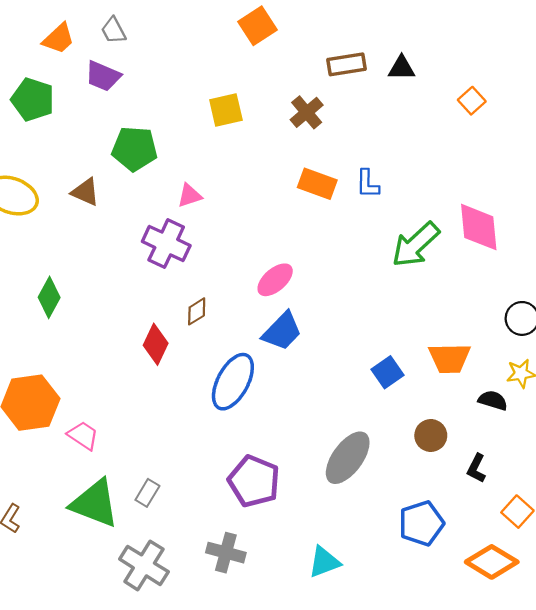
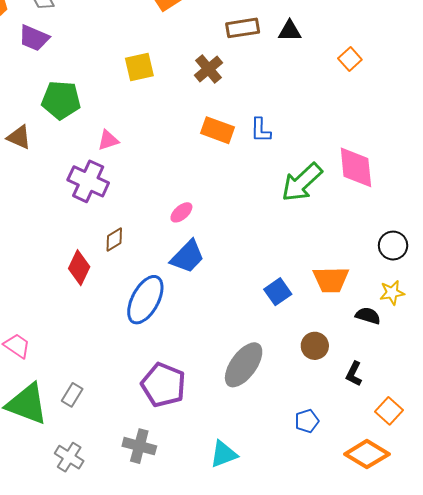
pink ellipse: (275, 280) -> (181, 212), size x0.7
blue pentagon: (421, 523) -> (307, 421), size x0.6
gray cross: (144, 565) -> (69, 457), size x0.7

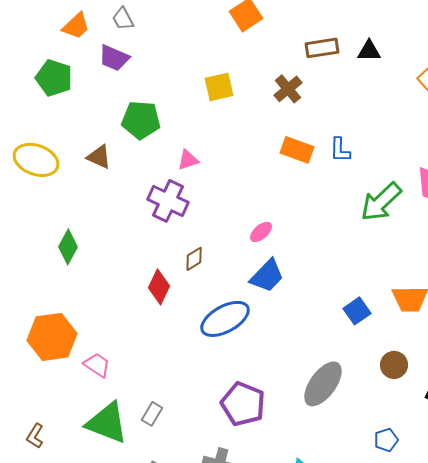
blue ellipse: (145, 300) -> (225, 319), turned 33

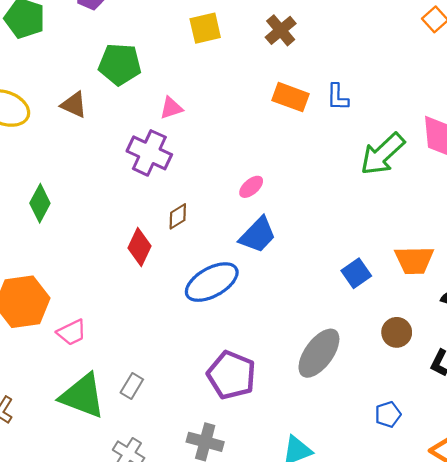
pink trapezoid: (97, 365) -> (72, 332), turned 120

